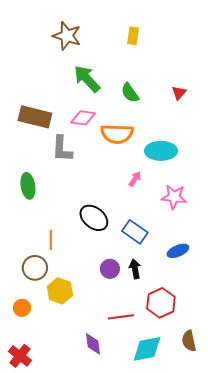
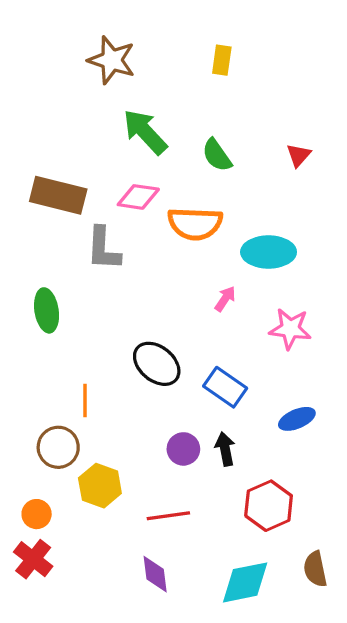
red line: (121, 317) -> (168, 516), moved
red cross: (20, 356) -> (33, 559), moved

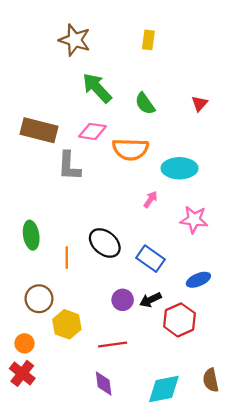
green ellipse: (47, 310) -> (31, 235), moved
orange line: (85, 401) -> (67, 257), moved
black arrow: (225, 449) -> (150, 300), turned -105
red hexagon: (269, 506) -> (179, 320), moved

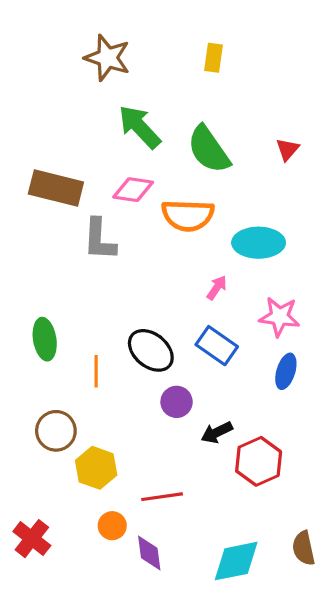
green semicircle: (145, 104) -> (209, 149), size x1.5
blue rectangle: (150, 259) -> (217, 346), moved
blue ellipse: (198, 280) -> (286, 371), moved, turned -50
purple circle: (123, 300) -> (177, 402), moved
orange circle: (24, 343) -> (112, 526), moved

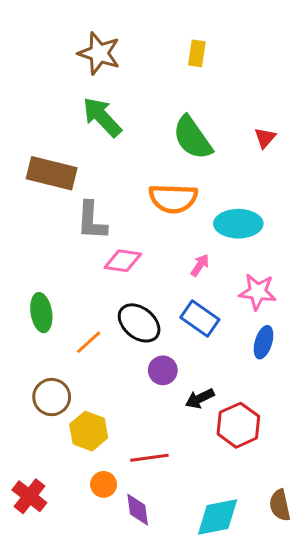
green arrow: (140, 127) -> (102, 117), moved
pink diamond: (133, 190) -> (123, 261), moved
orange line: (96, 371) -> (89, 342), turned 48

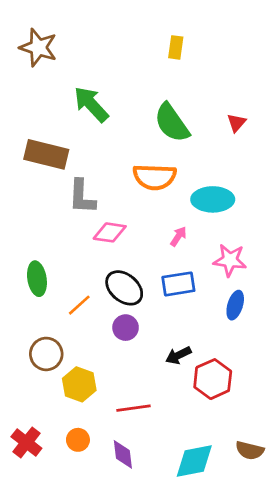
brown star: (99, 53) -> (38, 47), moved
blue rectangle: (200, 318) -> (178, 284), turned -44
purple circle: (163, 370) -> (126, 328), moved
orange circle: (104, 484) -> (78, 440), moved
brown semicircle: (280, 505) -> (250, 450), turned -64

